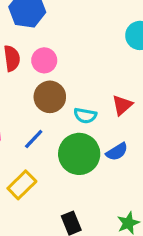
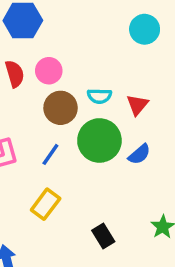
cyan semicircle: (85, 116) -> (99, 96), moved
green circle: (79, 154) -> (99, 140), moved

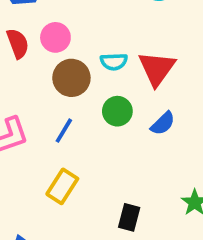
red triangle: (137, 105) -> (157, 68), size x1.5
green circle: (99, 140) -> (117, 111), size x0.6
black rectangle: (103, 236) -> (129, 217), turned 50

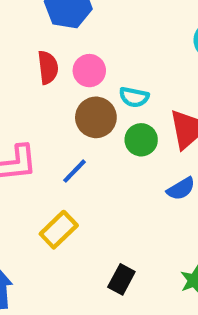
cyan semicircle: (114, 62) -> (134, 97), moved
green circle: (117, 111) -> (141, 140), moved

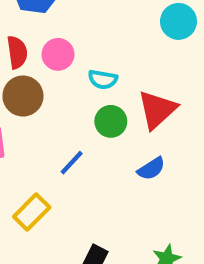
brown circle: (96, 117) -> (23, 96), moved
blue line: (75, 171) -> (72, 163), moved

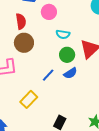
pink circle: (58, 54) -> (49, 12), moved
blue semicircle: (151, 169) -> (70, 73), moved

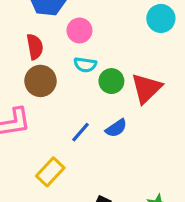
cyan semicircle: (63, 34) -> (85, 65), moved
green circle: (67, 55) -> (111, 81), moved

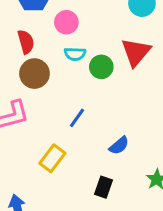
red triangle: (146, 88) -> (136, 52), moved
blue semicircle: (116, 128) -> (119, 146), moved

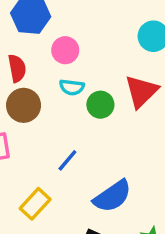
blue semicircle: (119, 146) -> (112, 196), size x1.6

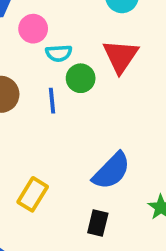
cyan semicircle: (72, 87) -> (59, 53), moved
blue line: (67, 160) -> (52, 101), moved, turned -35

